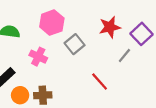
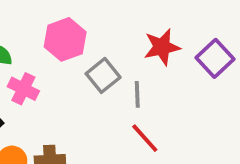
gray line: (124, 55) -> (137, 94), moved, turned -42
pink cross: (38, 57) -> (23, 89), moved

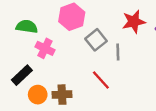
red line: (145, 138) -> (101, 80), moved

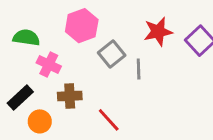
red line: (101, 80) -> (109, 120), moved
brown cross: (62, 95) -> (70, 96), moved

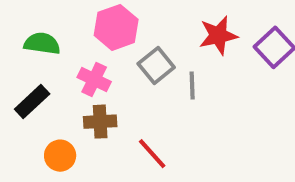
pink cross: (49, 65) -> (94, 79), moved
black rectangle: (20, 97) -> (32, 102), moved

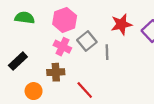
green semicircle: (42, 43) -> (25, 18), moved
pink cross: (94, 79) -> (62, 47), moved

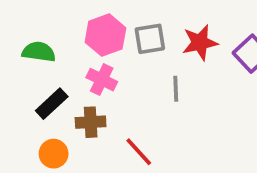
green semicircle: (25, 18) -> (39, 52), moved
gray square: (87, 41) -> (150, 39), moved, turned 30
black rectangle: (18, 61) -> (52, 104), moved

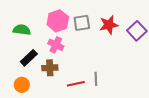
gray line: (176, 89) -> (96, 79), moved
red line: (139, 152) -> (76, 84), turned -60
orange circle: (54, 154) -> (22, 85), moved

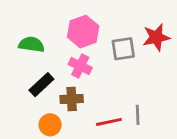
gray square: (82, 23) -> (123, 49), moved
orange circle: (22, 85) -> (50, 125), moved

